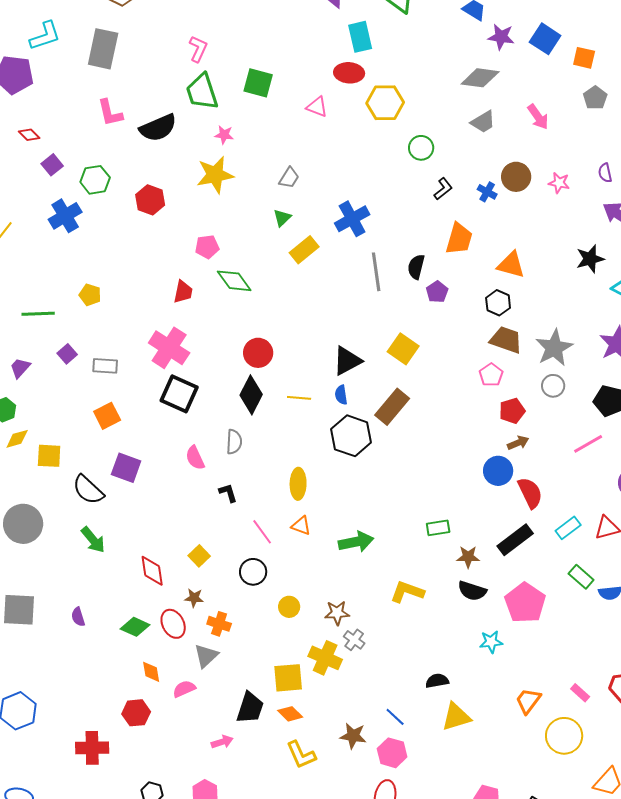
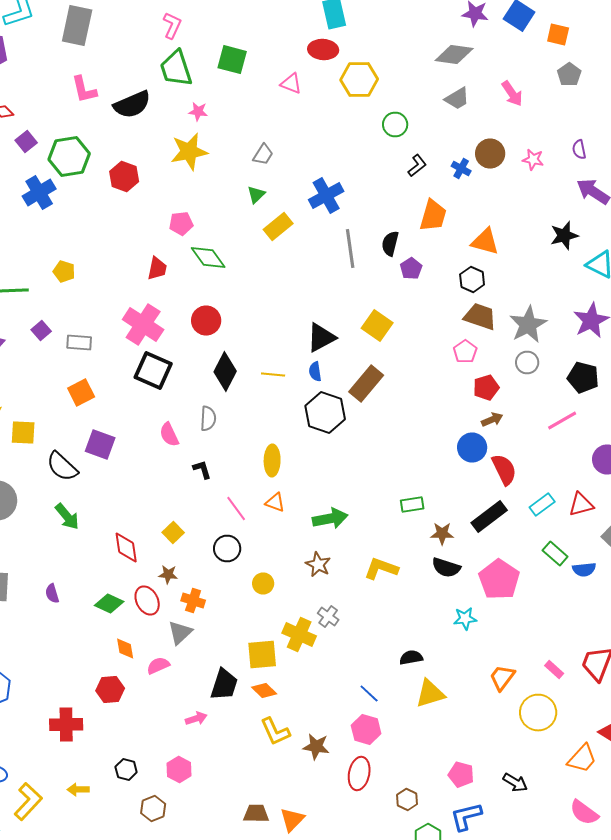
green hexagon: (95, 180) -> (69, 156), size x1.4
red circle: (258, 353) -> (206, 320), moved
brown star: (337, 613) -> (318, 564), moved, turned 30
brown star: (353, 736) -> (316, 746), moved

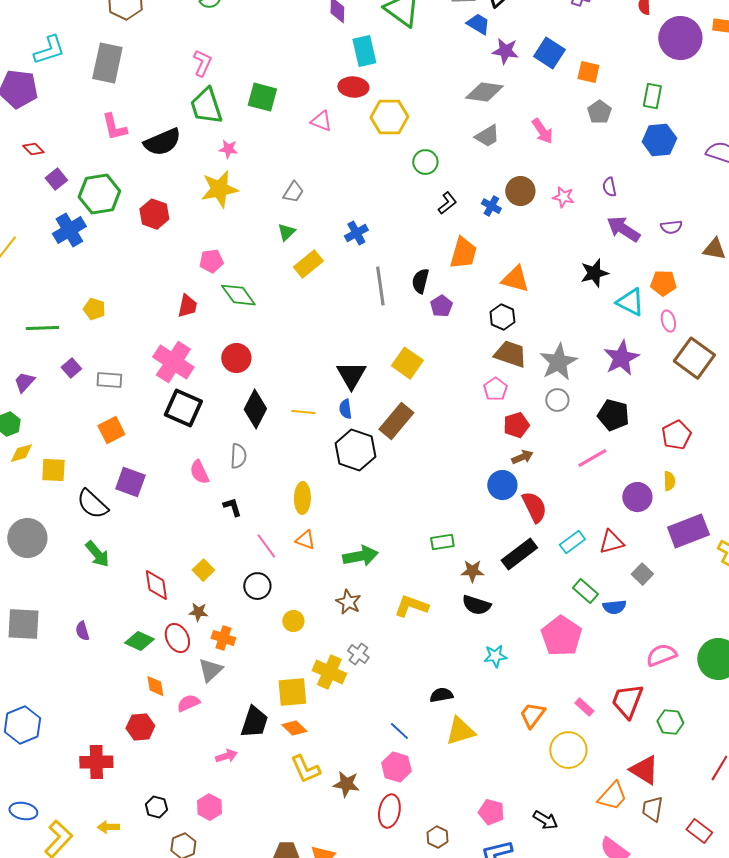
blue cross: (326, 196) -> (356, 233), size x0.7
black triangle: (321, 338) -> (351, 375), turned -32
pink pentagon: (499, 580) -> (561, 636), moved

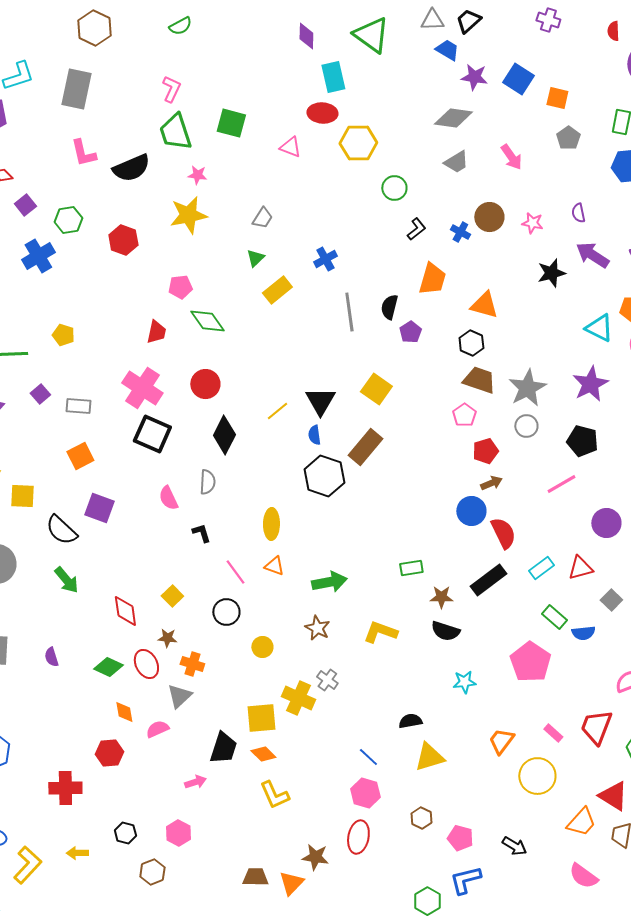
green hexagon: (99, 194) -> (68, 220), size x0.7
black star: (594, 273) -> (551, 273), moved
yellow line: (303, 412) -> (277, 411), moved, turned -45
brown star: (346, 784) -> (315, 857), moved
brown hexagon: (437, 837) -> (421, 818), moved

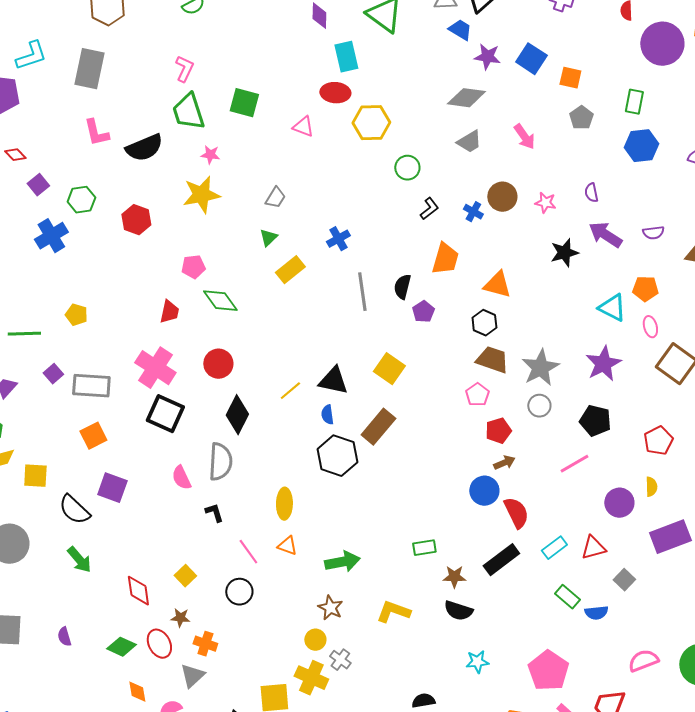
black triangle: (320, 401) -> (333, 381), turned -48
gray rectangle: (78, 406) -> (91, 386), size x1.5
gray semicircle: (207, 482) -> (220, 462), size x1.5
yellow circle: (262, 647) -> (315, 640), moved
pink pentagon: (530, 662) -> (548, 671), moved

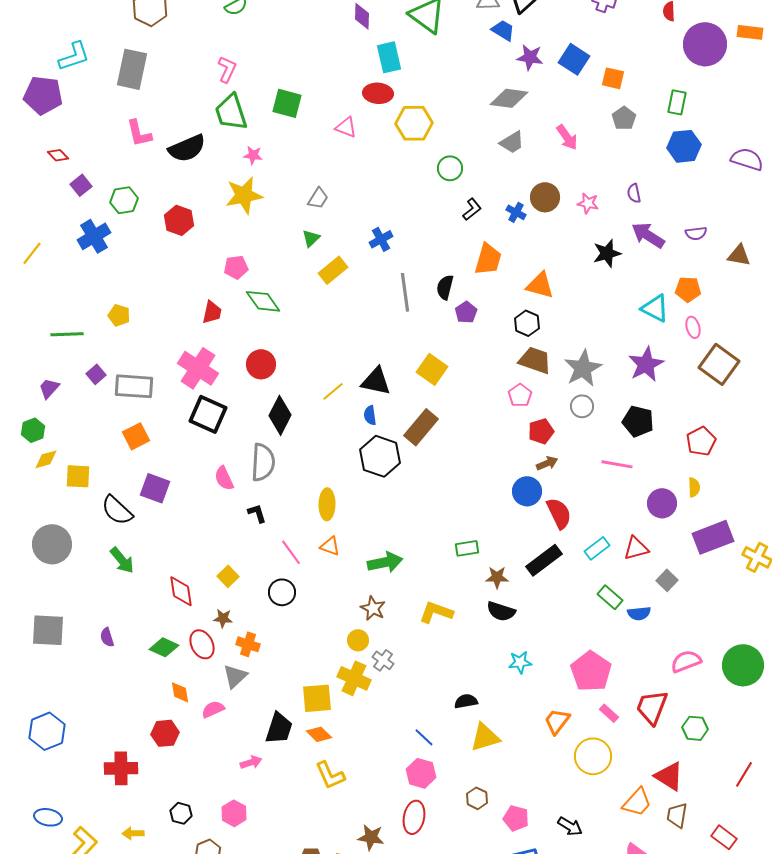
pink line: (574, 464) -> (617, 464), turned 40

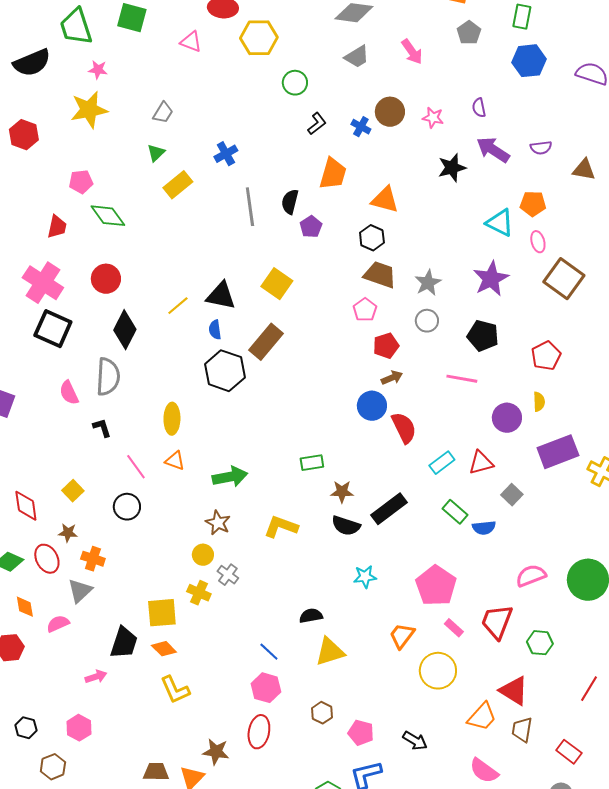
gray star: (583, 368) -> (428, 283), size x0.7
black rectangle: (544, 560) -> (389, 509), moved
yellow cross: (354, 678) -> (199, 593), size x0.7

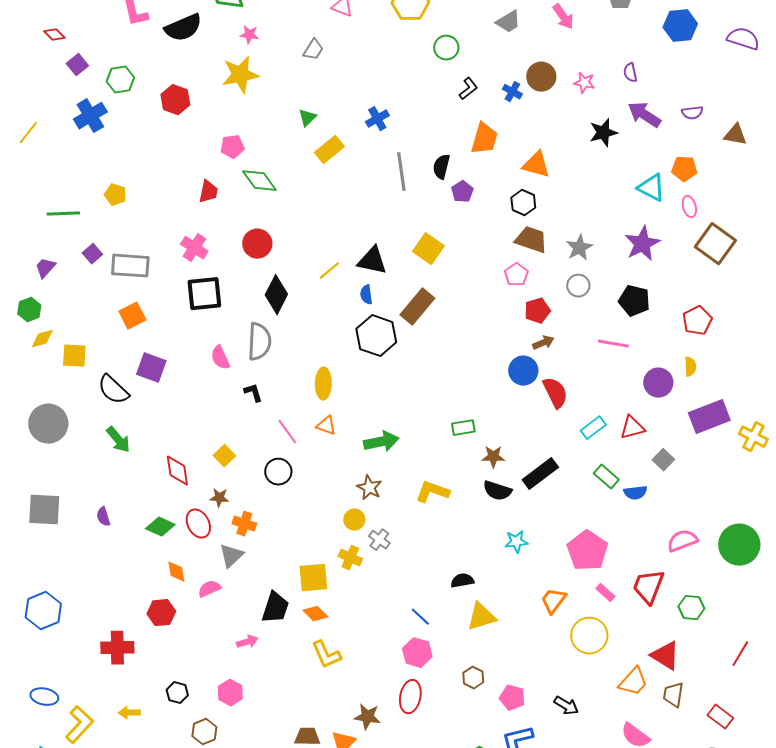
gray trapezoid: (163, 113) -> (313, 50), moved
pink cross: (43, 283) -> (194, 248), size x0.7
black square: (53, 329) -> (204, 294), turned -30

